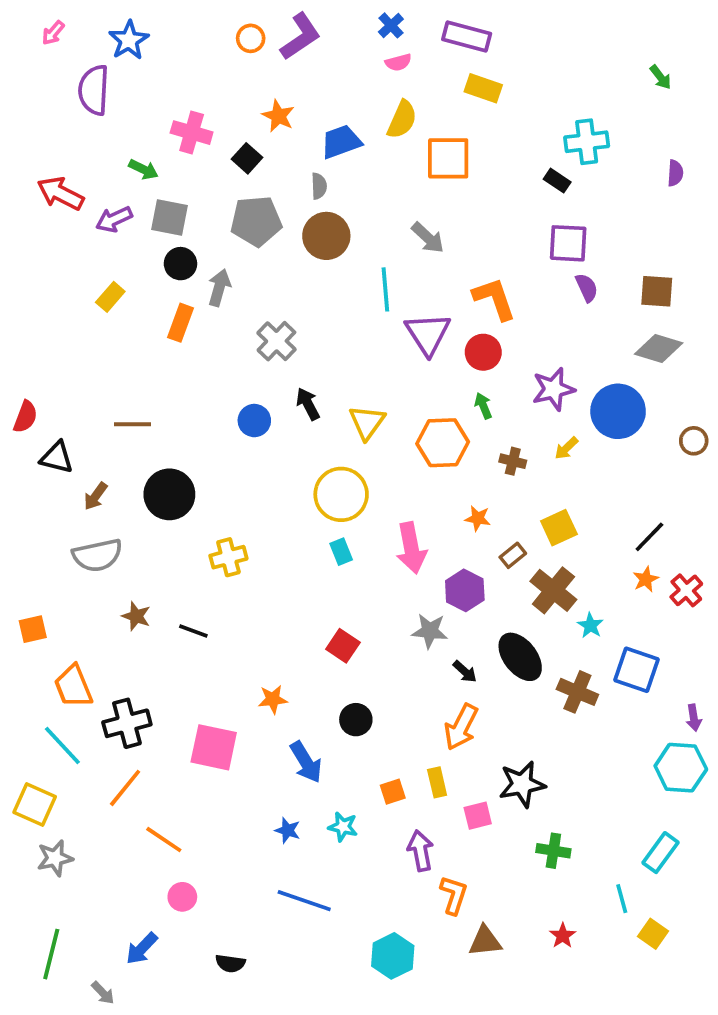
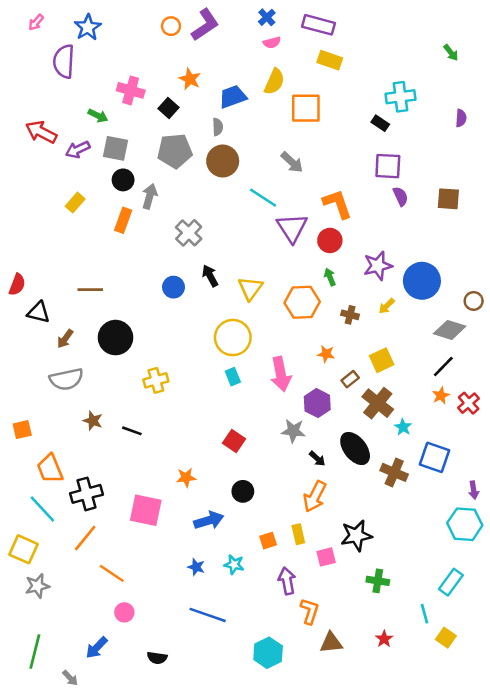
cyan line: (385, 289) -> (263, 198), turned -52
gray diamond: (659, 349) -> (450, 330), moved
blue arrow: (306, 762) -> (209, 520), turned -76

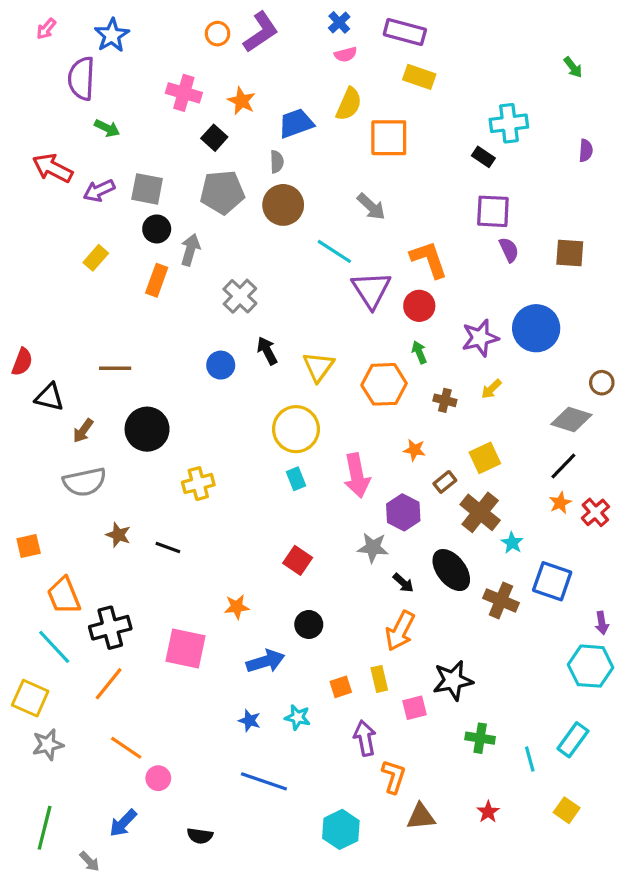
pink cross: (131, 90) -> (184, 93), moved
green arrow: (98, 116) -> (107, 128), moved
blue circle: (422, 281) -> (536, 328), moved
orange line: (112, 573) -> (126, 748), moved
cyan line: (424, 614) -> (530, 759), moved

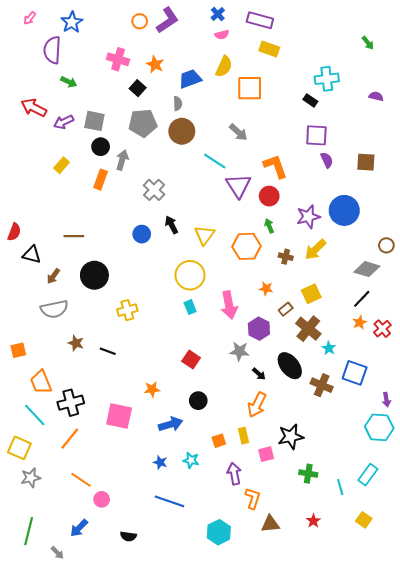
purple semicircle: (586, 151) -> (376, 96), turned -80
yellow arrow: (491, 389) -> (315, 249), size x1.6

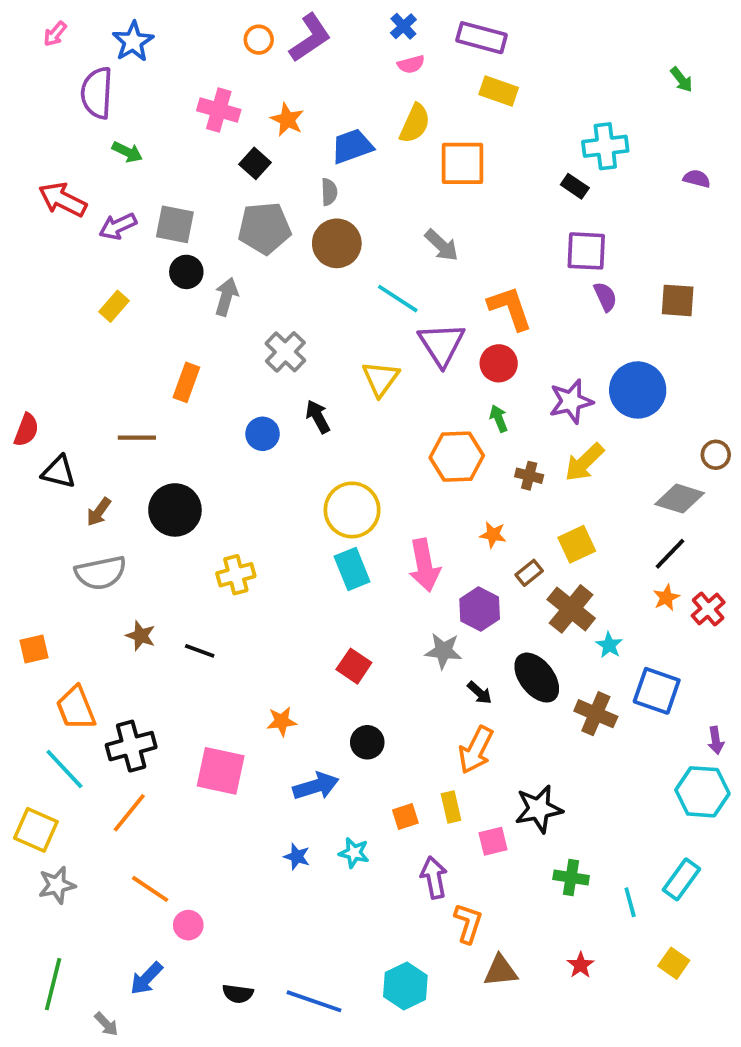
orange rectangle: (101, 180) -> (186, 382), moved
yellow triangle: (204, 235) -> (381, 379), moved
cyan rectangle: (190, 307) -> (352, 569), size x1.5
blue line: (169, 501) -> (314, 1001), moved

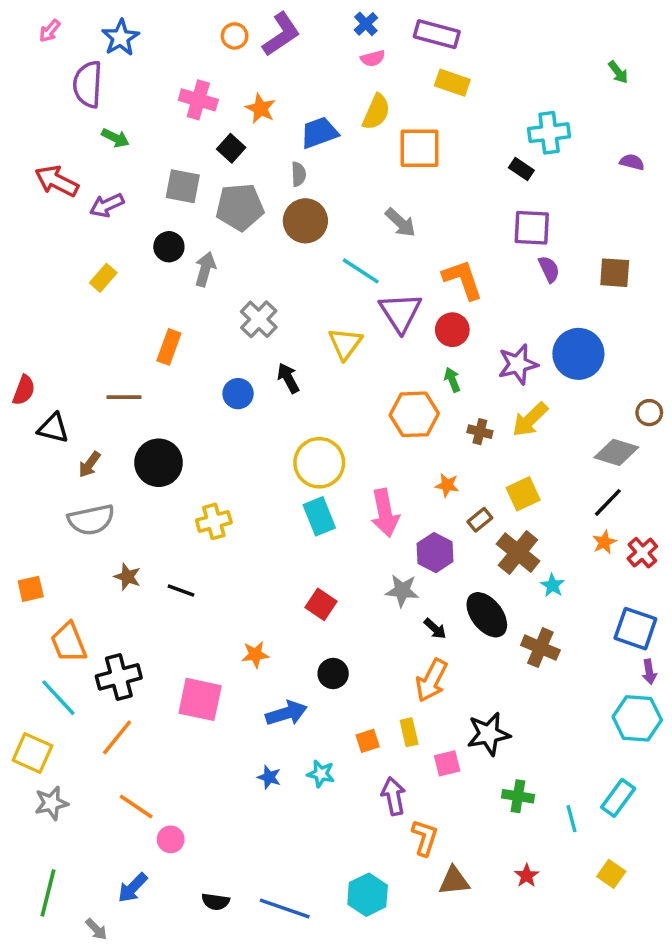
gray square: (175, 224) -> (183, 186), moved
blue square: (657, 691) -> (635, 629), moved

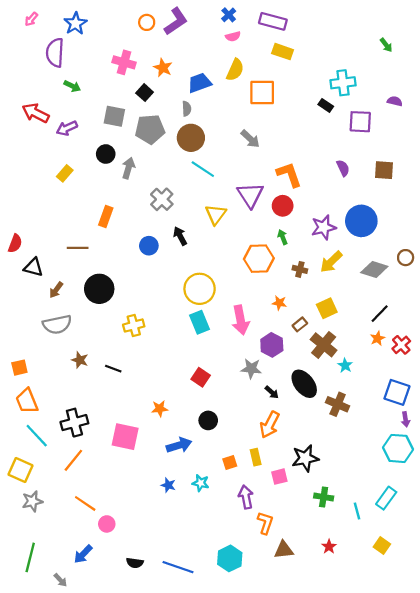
purple square: (532, 228) -> (360, 122), moved
cyan line: (361, 271) -> (203, 169), moved
gray diamond: (616, 452) -> (374, 269), moved
orange trapezoid: (69, 642) -> (27, 401), moved

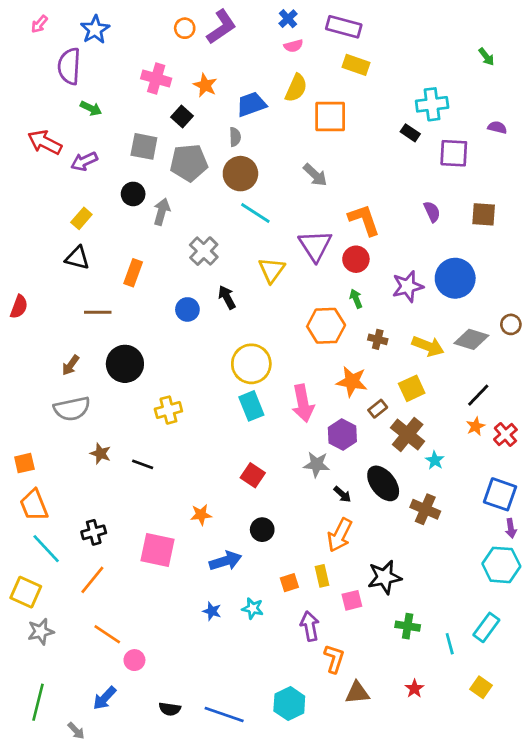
yellow arrow: (331, 262) -> (428, 346), moved, turned -115
black triangle: (33, 267) -> (77, 258), moved
orange star: (279, 303) -> (352, 382), size x1.6
black cross: (74, 423) -> (94, 532), size x0.7

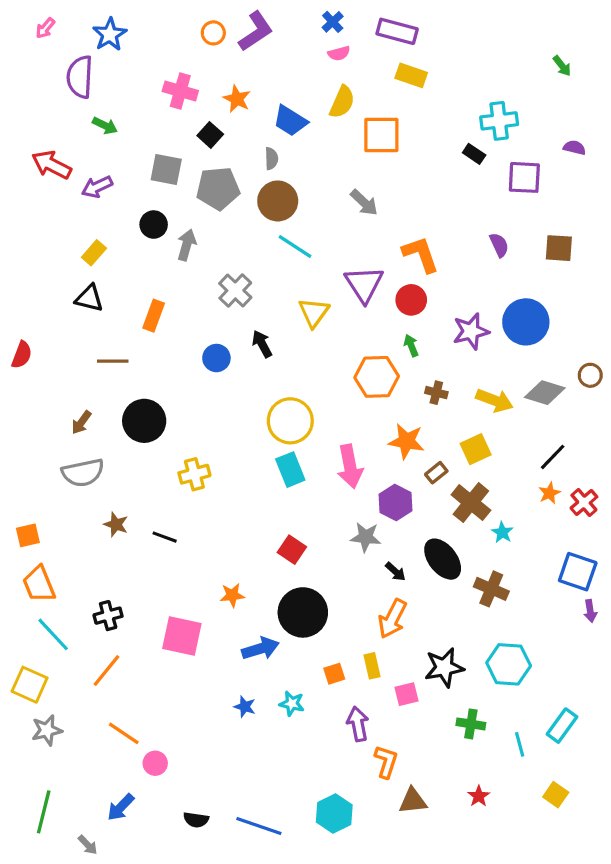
blue trapezoid: (251, 104) -> (290, 121), turned -128
black circle: (262, 530) -> (303, 612), size x1.8
cyan hexagon: (501, 565) -> (509, 664), moved

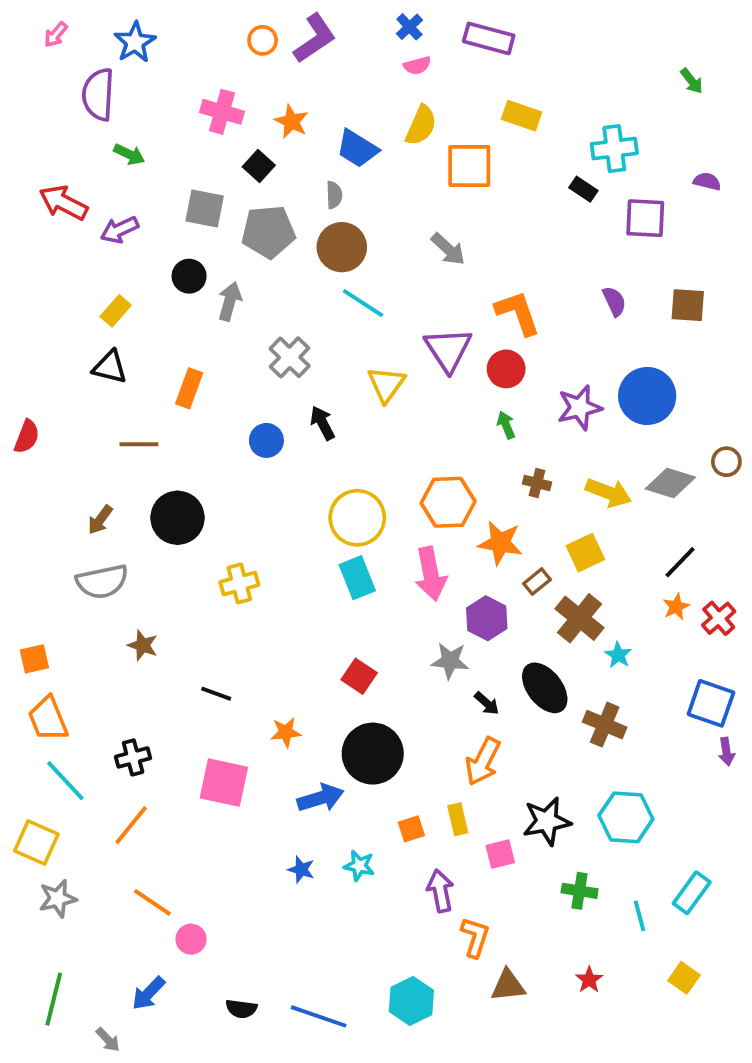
yellow rectangle: (411, 75) -> (522, 116), moved
orange hexagon: (377, 377) -> (448, 502), moved
black line: (165, 537) -> (216, 694), moved

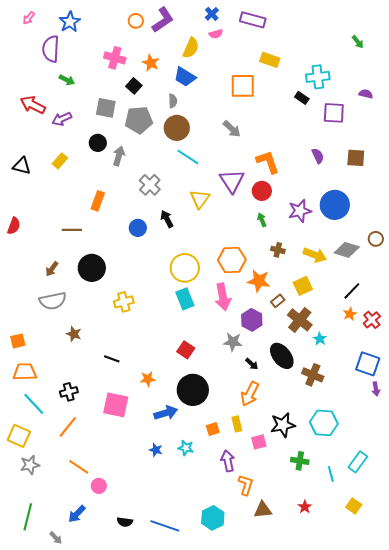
yellow semicircle: (421, 125) -> (191, 48), moved
black triangle: (110, 367) -> (22, 166), moved
orange trapezoid: (48, 719) -> (25, 372), turned 110

